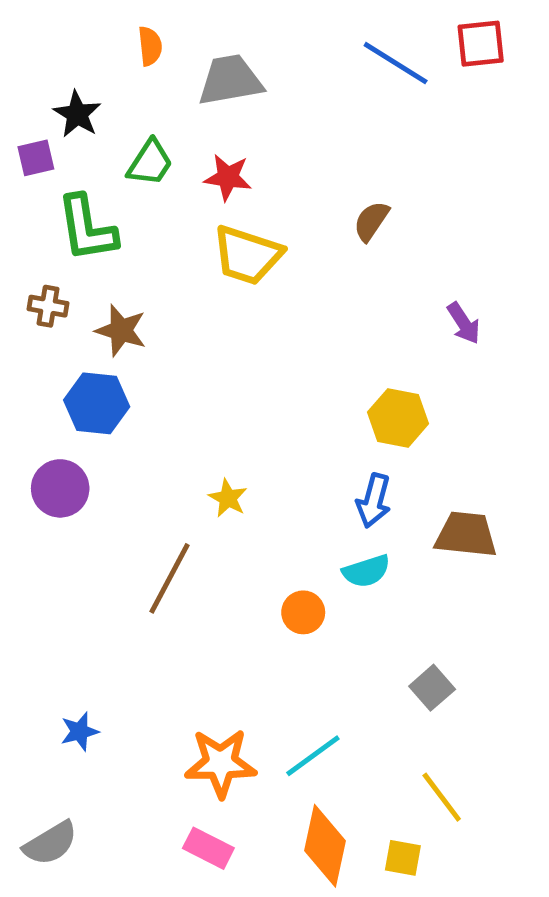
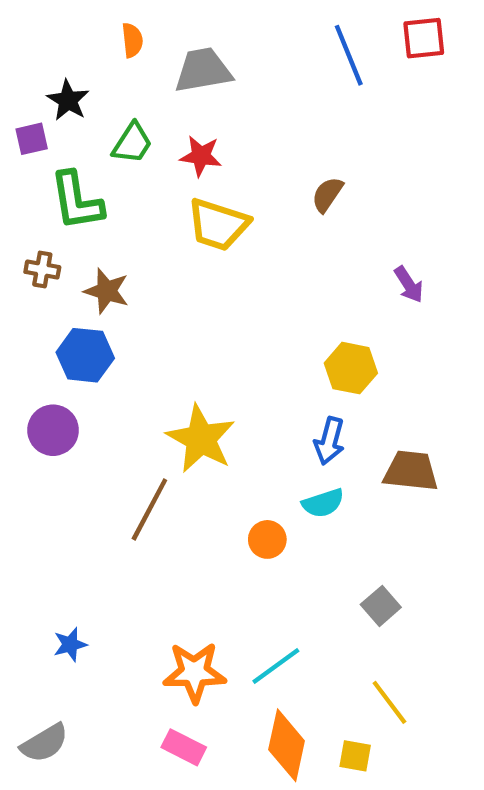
blue line: (396, 63) -> (349, 55), turned 36
yellow star: (228, 498) -> (201, 439), size x2.0

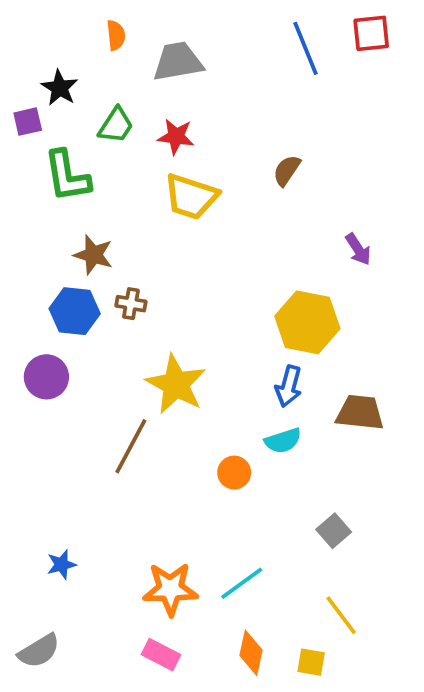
brown cross: (42, 270) -> (131, 304), moved
yellow hexagon: (351, 368) -> (307, 322), size x1.4
orange diamond: (287, 745) -> (251, 653), size x0.7

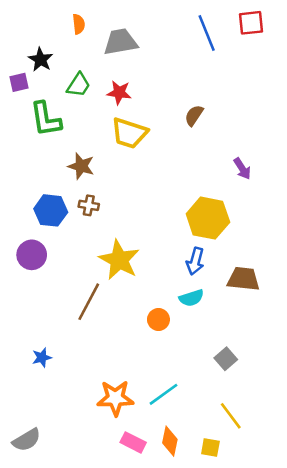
brown star: (93, 255) -> (81, 166), moved
blue star: (61, 565) -> (42, 358), moved
pink rectangle: (161, 655) -> (133, 442), moved

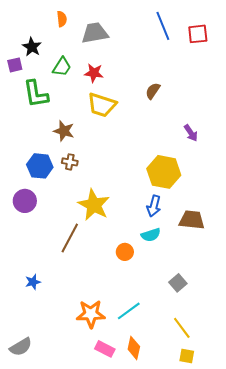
red square: (251, 23) -> (198, 34), moved
yellow square: (210, 448) -> (187, 356), moved

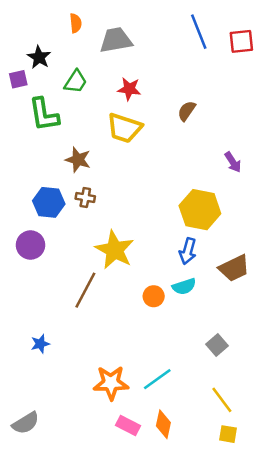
red star: (94, 73) -> (129, 89), moved
brown trapezoid: (192, 220) -> (234, 268), turned 148
orange circle: (125, 252) -> (154, 296), moved

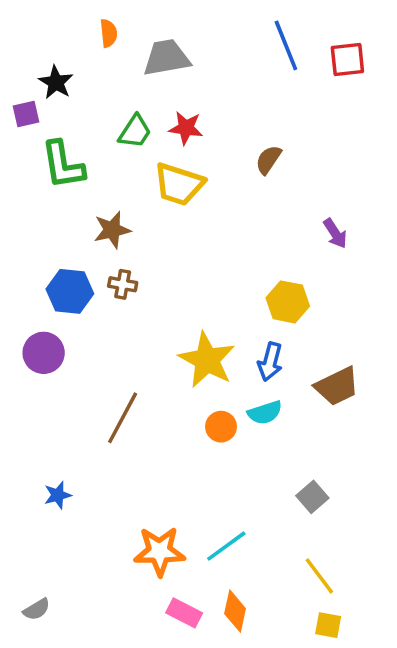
green trapezoid: (76, 82) -> (135, 132), moved
brown star: (78, 160) -> (112, 230), turned -30
yellow hexagon: (200, 210) -> (288, 302), size x0.7
yellow star: (115, 250) -> (207, 360), moved
gray semicircle: (26, 423) -> (37, 609), size x0.7

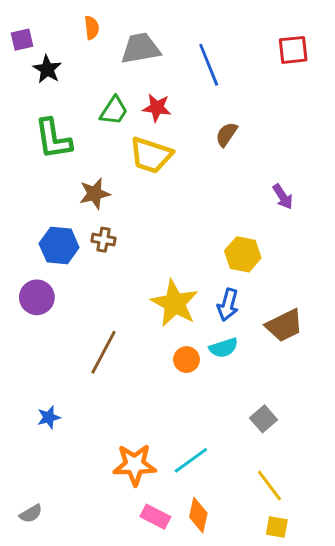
blue line: (286, 45) -> (209, 65), moved
purple square: (26, 114) -> (22, 40), moved

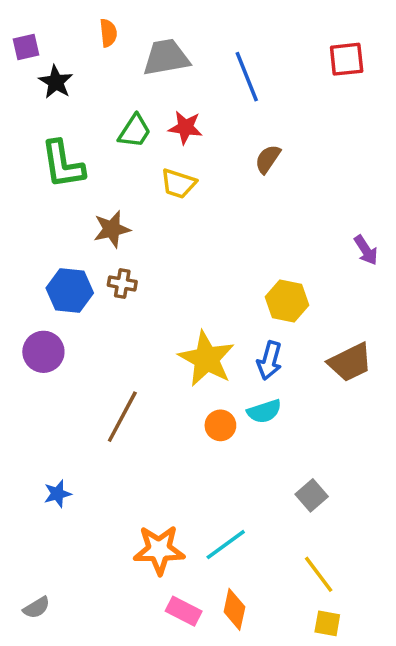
yellow trapezoid: (151, 155) -> (178, 184), size x0.7
purple arrow: (283, 197) -> (366, 250), moved
brown trapezoid: (284, 325) -> (350, 362), moved

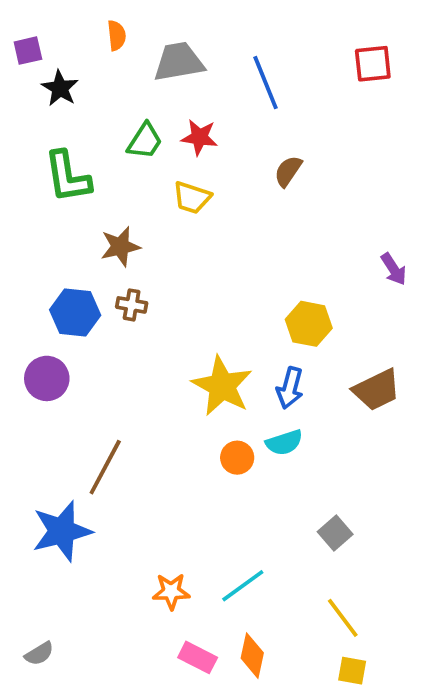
brown line: (122, 417) -> (105, 467), moved
blue star: (57, 494) -> (62, 531), size x2.0
orange star: (159, 550) -> (171, 591), size x0.7

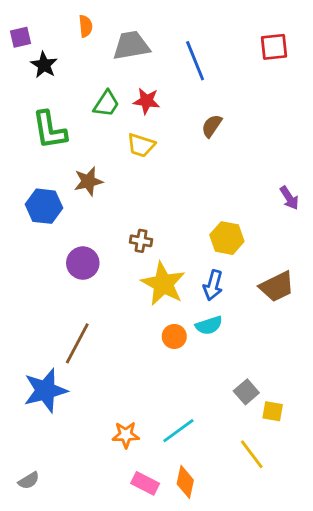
brown cross: (132, 305) -> (141, 241), moved
blue hexagon: (75, 312) -> (44, 206), moved
purple circle: (47, 378) -> (83, 263), moved
yellow square: (352, 671) -> (273, 411), moved

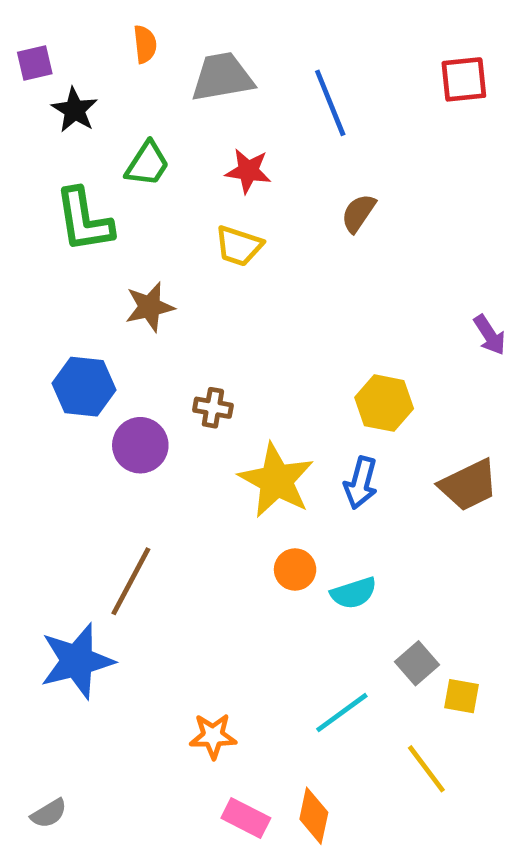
green trapezoid: (106, 104) -> (147, 164), moved
blue hexagon: (44, 206) -> (84, 387), moved
brown cross: (141, 241) -> (213, 408), moved
cyan semicircle: (209, 325) -> (354, 593), moved
cyan line: (178, 431) -> (342, 713), moved

